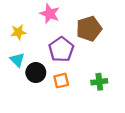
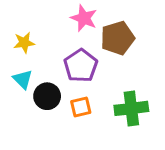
pink star: (50, 14) -> (84, 18), moved
green cross: (99, 82) -> (131, 108), size x1.5

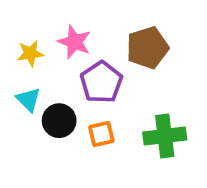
pink star: (84, 18) -> (74, 42), moved

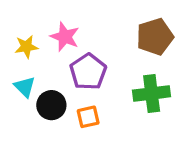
brown pentagon: (147, 48) -> (155, 37), moved
green cross: (165, 136) -> (152, 93), moved

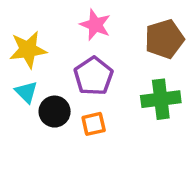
pink star: (65, 37) -> (95, 25), moved
yellow star: (26, 47) -> (28, 50), size x1.5

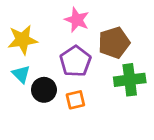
brown pentagon: (164, 39) -> (114, 43), moved

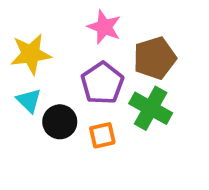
green cross: (130, 80) -> (151, 108), moved, turned 36

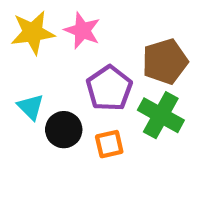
pink star: (104, 27) -> (82, 30), moved
yellow star: (31, 54) -> (33, 33), moved

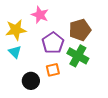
yellow star: (33, 33) -> (16, 30), moved
black circle: (64, 130) -> (31, 81), moved

